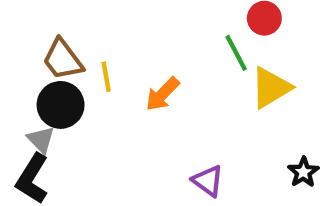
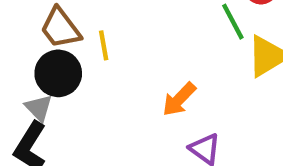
orange arrow: (162, 94) -> (179, 99), moved

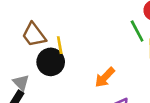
black circle: (58, 73) -> (51, 62), moved

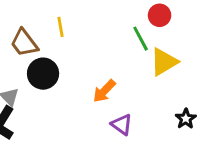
yellow line: (60, 45) -> (60, 27), moved

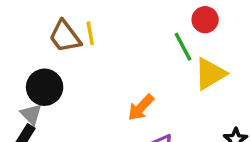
brown trapezoid: (24, 43) -> (65, 37), moved
black circle: (43, 74) -> (45, 87), moved

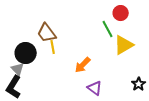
yellow line: (90, 33) -> (53, 47), moved
brown trapezoid: (65, 37) -> (47, 33), moved

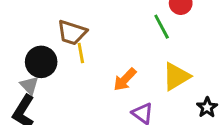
brown trapezoid: (47, 33) -> (72, 32), turned -35
yellow triangle: (124, 45) -> (176, 77), moved

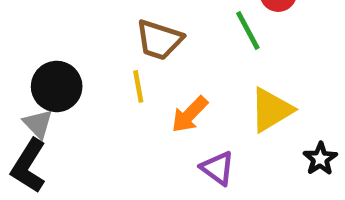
brown trapezoid: (72, 32) -> (159, 40), moved
yellow line: (81, 53) -> (138, 86), moved

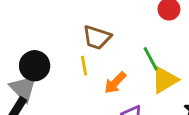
green line: (248, 30) -> (151, 59), moved
gray triangle: (38, 124) -> (23, 88), size x1.5

